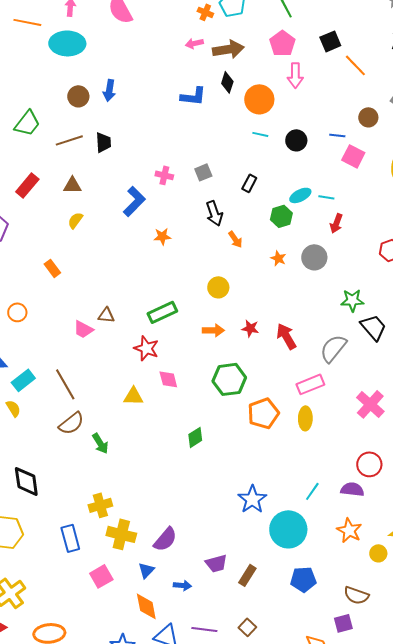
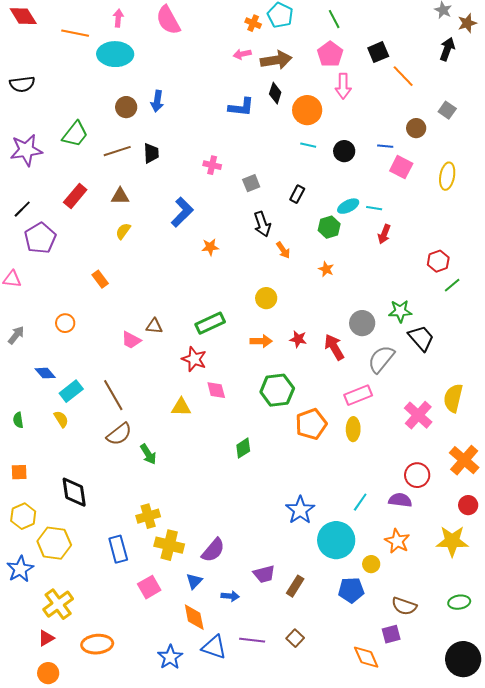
pink cross: (164, 175) -> (212, 165), moved
gray circle: (314, 257) -> (362, 323), moved
yellow circle: (378, 553) -> (371, 564), moved

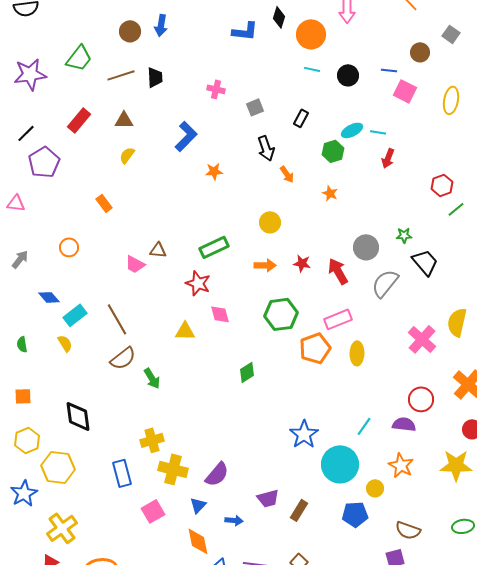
green star: (400, 311) -> (404, 235), size x0.7
pink rectangle: (358, 395) -> (338, 319), moved

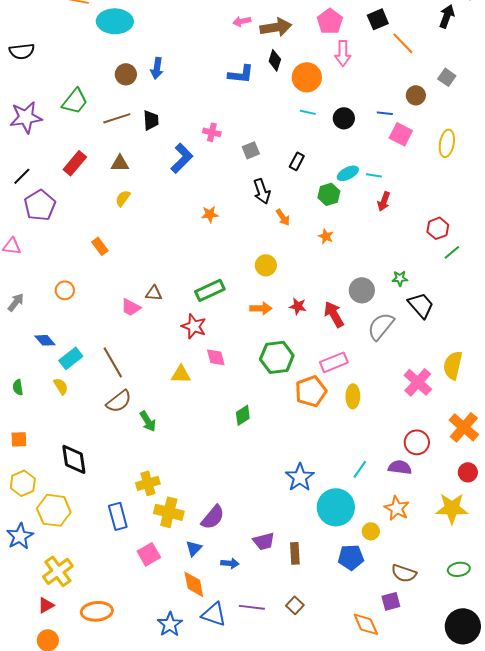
blue L-shape: (186, 136) -> (182, 158), moved
brown rectangle: (299, 510) -> (295, 553), turned -35

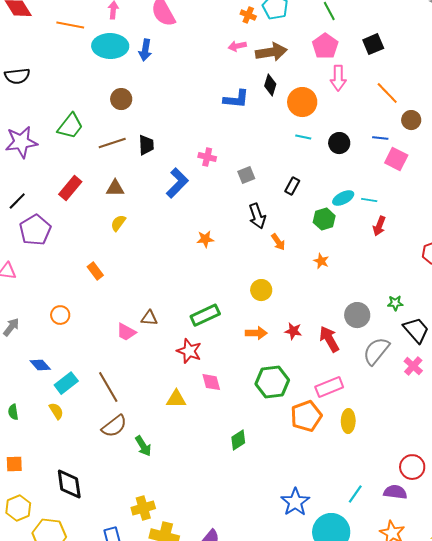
orange line: (403, 43) -> (387, 93), moved
blue arrow: (157, 68) -> (145, 50), moved
pink cross: (418, 382) -> (413, 366), moved, size x0.7

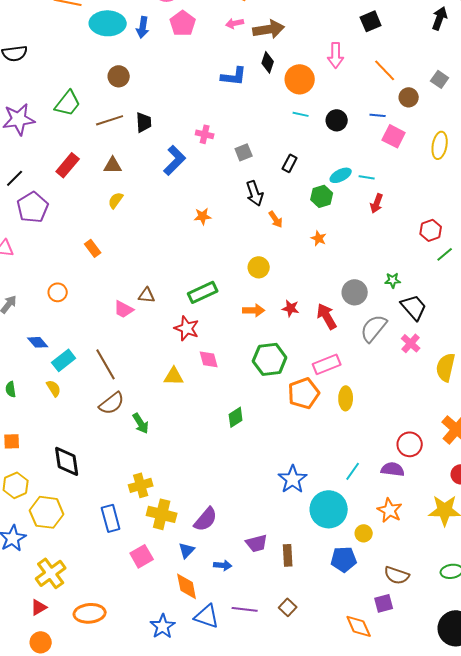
pink pentagon: (325, 46) -> (183, 23), moved

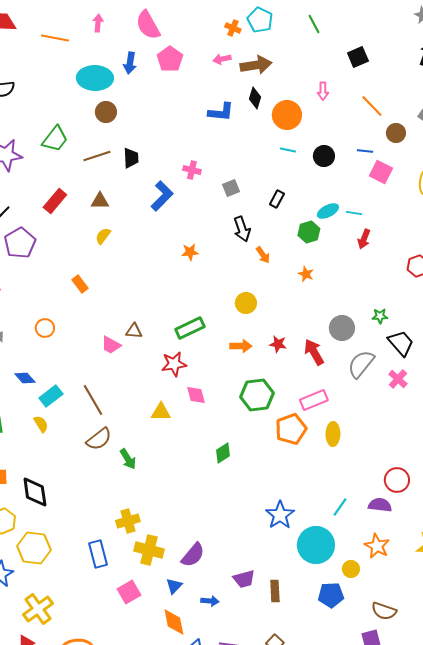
cyan ellipse: (108, 23) -> (95, 78), moved
pink arrow: (336, 55) -> (323, 91), size x0.7
red star: (187, 328) -> (174, 364), turned -30
black diamond: (67, 461) -> (35, 492), moved

